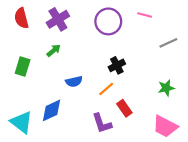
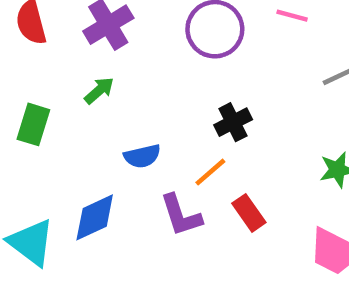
purple L-shape: (102, 123) -> (181, 215), moved

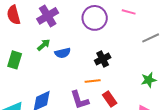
blue semicircle: (142, 156) -> (63, 53), moved
orange line: (210, 172) -> (93, 81), turned 35

